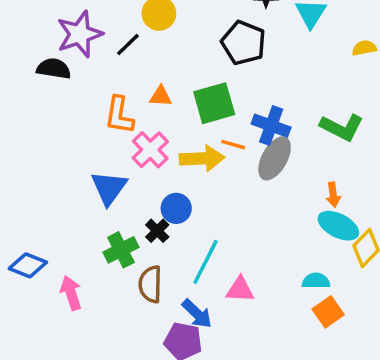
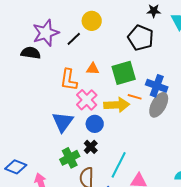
blue circle: (176, 208) -> (95, 124), moved

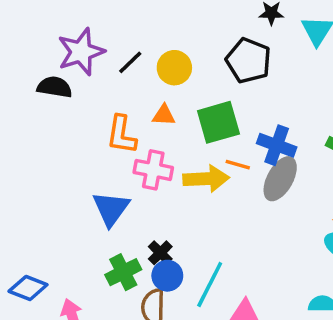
yellow circle: (92, 21) -> (174, 68), moved
pink cross: (87, 100) -> (153, 170), turned -35
blue circle: (95, 124) -> (167, 276), moved

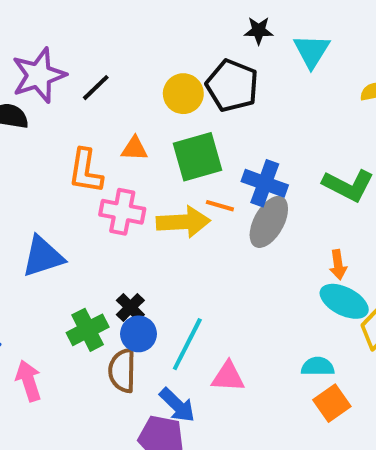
yellow circle: (174, 68) -> (183, 94), moved
blue triangle: (111, 209) -> (43, 257), moved, turned 36

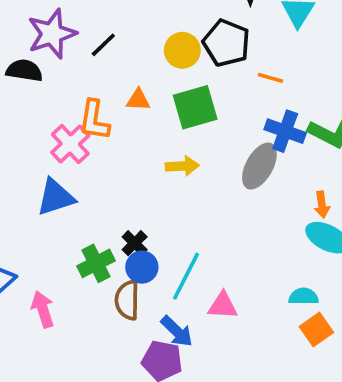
blue cross: (265, 183) -> (285, 131), moved
orange line: (220, 206) -> (270, 78), moved
pink cross: (122, 212) -> (70, 144), moved, turned 36
yellow arrow: (183, 222) -> (182, 166), size x0.7

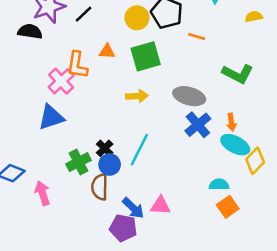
blue cross: (285, 131) -> (198, 125), moved, turned 30
gray ellipse: (259, 166) -> (189, 96), turned 76
cyan line: (186, 276) -> (139, 150), moved
pink triangle: (223, 306) -> (161, 206), moved

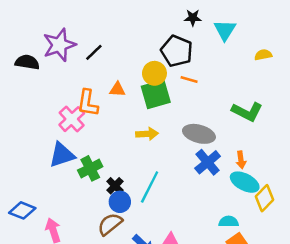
yellow circle: (137, 18) -> (154, 73), moved
black semicircle: (30, 31) -> (27, 62), moved
orange line: (197, 36) -> (189, 79), moved
green cross: (79, 162) -> (90, 168), moved
brown semicircle: (100, 187) -> (110, 224), turned 50

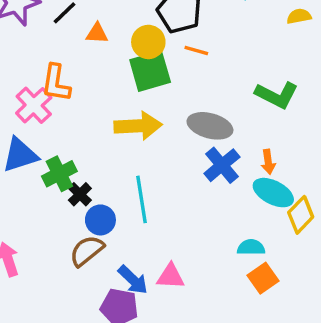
orange triangle: (117, 89) -> (97, 33), moved
yellow arrow: (147, 134) -> (138, 126), size x1.5
black cross: (115, 186) -> (80, 194), moved
cyan line: (150, 187) -> (142, 199), turned -36

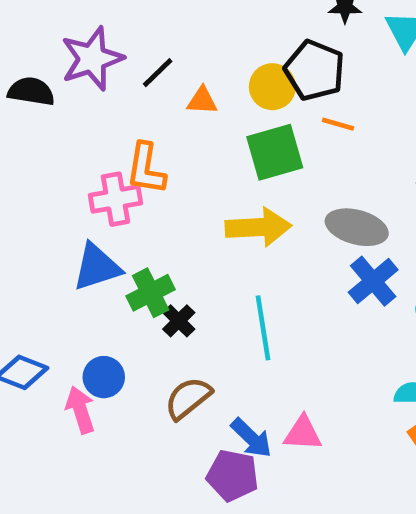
yellow circle: (148, 42) -> (272, 87), moved
pink cross: (34, 105) -> (115, 199), turned 33
blue circle: (100, 220) -> (104, 377), moved

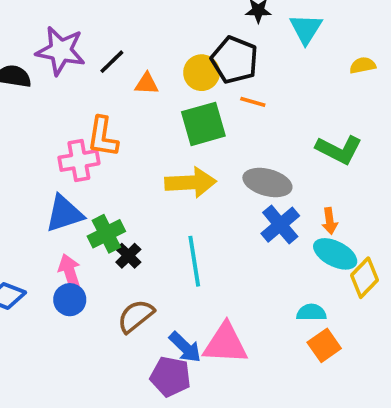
purple star: (92, 59) -> (61, 51), turned 30
pink arrow: (80, 410) -> (70, 272), moved
pink triangle: (303, 433) -> (225, 344), size x1.5

